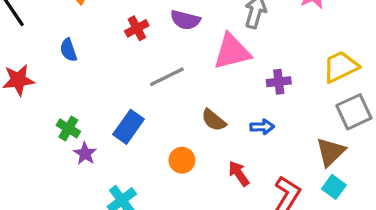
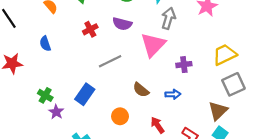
pink triangle: (232, 52) -> (153, 45), turned -32

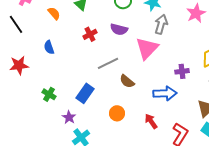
purple cross: (184, 65) -> (182, 71), moved
brown semicircle: (141, 90) -> (127, 81), moved
blue arrow: (173, 94) -> (165, 93), size x1.6
purple star: (56, 112) -> (69, 117), moved

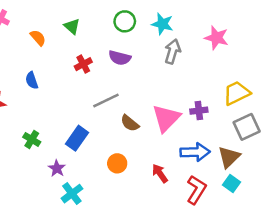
pink star: (196, 13) -> (216, 38), turned -30
pink triangle: (147, 48) -> (166, 118), moved
blue arrow: (165, 93) -> (195, 152), moved

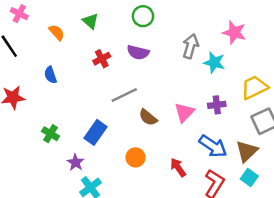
cyan star: (162, 24) -> (214, 62), moved
pink triangle: (166, 118) -> (184, 112), size x0.7
blue arrow: (195, 152) -> (213, 146), turned 36

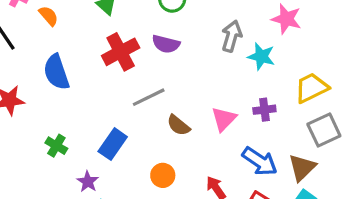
orange semicircle: (57, 32) -> (49, 16), moved
red cross: (102, 59) -> (121, 52), size x1.6
blue semicircle: (50, 75) -> (56, 72), size x1.6

